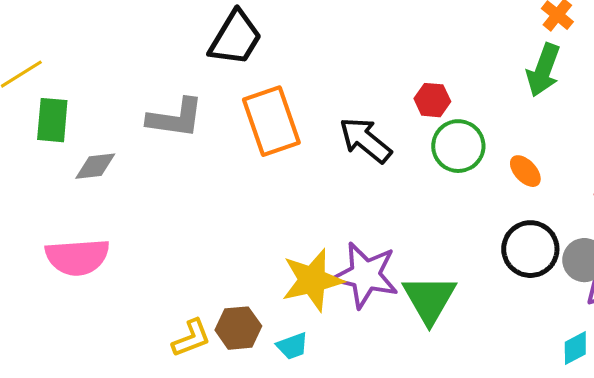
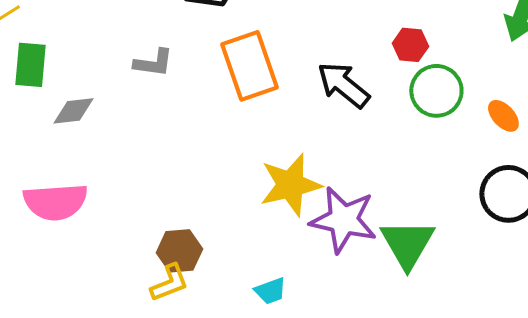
gray L-shape: (175, 118) -> (153, 63), size x0.7
yellow star: (312, 280) -> (290, 185), moved
brown hexagon: (238, 328) -> (179, 251), moved

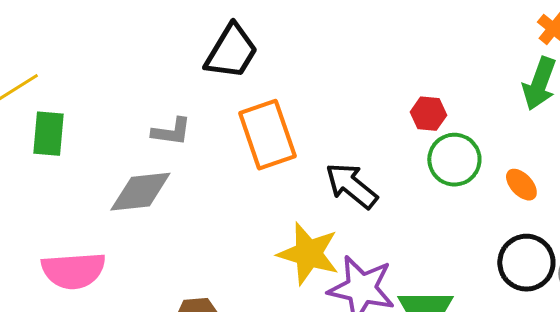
black arrow: (343, 85) -> (351, 186), moved
gray diamond: (73, 111) -> (140, 192), moved, size x1.5
yellow star: (290, 185) -> (308, 254), turned 30

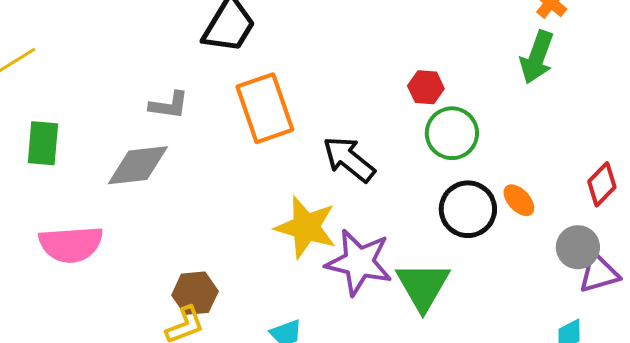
green rectangle: (48, 134) -> (43, 143), moved
orange ellipse: (521, 185) -> (519, 200), moved
black circle: (526, 263) -> (468, 209), moved

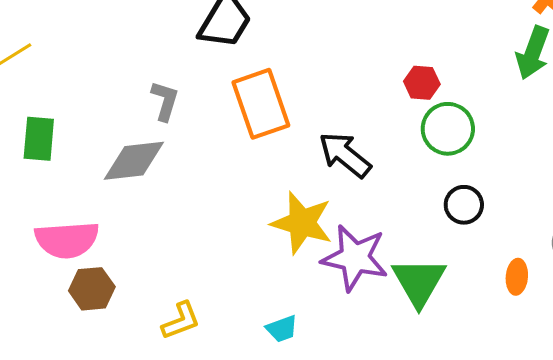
gray L-shape: (169, 105) -> (165, 101), turned -81
orange ellipse: (519, 200) -> (517, 277), moved, turned 48
black circle: (468, 209) -> (464, 205), size x0.7
brown hexagon: (195, 293) -> (92, 289), moved

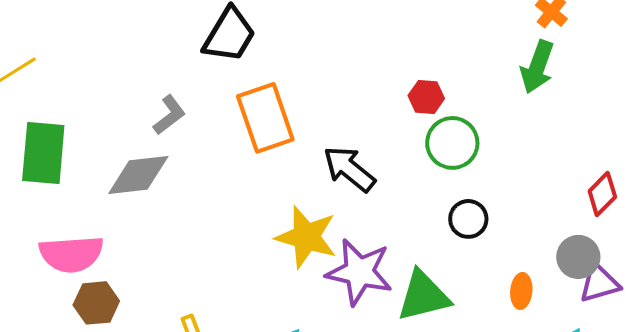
gray L-shape: (165, 101) -> (169, 115), turned 36
green rectangle: (39, 139) -> (43, 153), size x1.4
green triangle: (419, 282) -> (423, 296), turned 46

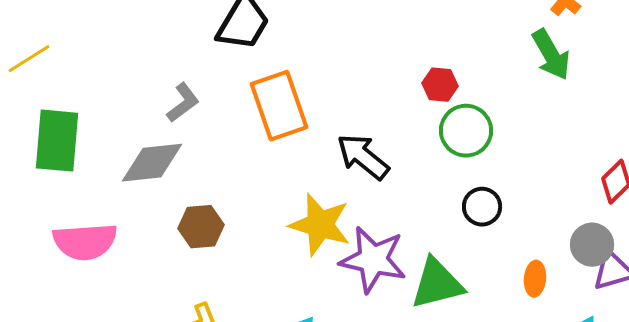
green arrow: (537, 67) -> (551, 55), turned -50
brown hexagon: (96, 303) -> (201, 227), moved

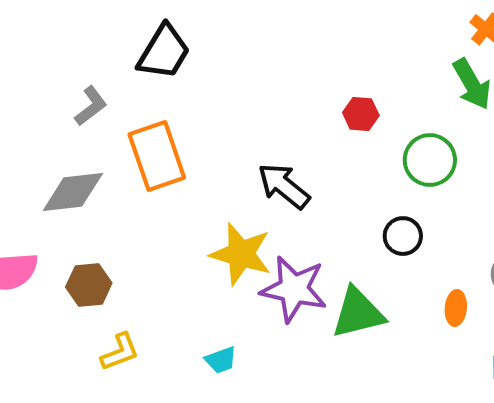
gray L-shape: (183, 103) -> (91, 106), moved
orange rectangle: (279, 106) -> (157, 156), moved
green circle: (466, 131) -> (430, 160), moved
brown hexagon: (201, 227) -> (89, 285), moved

